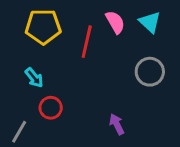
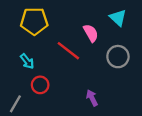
pink semicircle: (115, 22) -> (91, 33), moved
red line: (87, 42) -> (68, 51), moved, turned -65

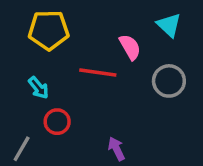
red line: (68, 51) -> (98, 72), turned -30
purple arrow: (92, 98) -> (116, 149), moved

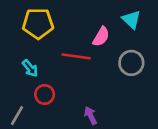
pink semicircle: (130, 47) -> (101, 37), turned 60

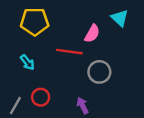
gray circle: (131, 63) -> (99, 72), moved
red circle: (45, 94) -> (41, 97), moved

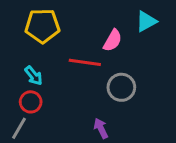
cyan triangle: (120, 18) -> (146, 21), turned 48
red circle: (41, 97) -> (31, 102), moved

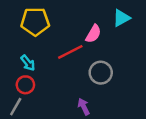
red line: (85, 62) -> (70, 52), turned -35

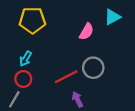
red line: (70, 52) -> (66, 77), moved
cyan arrow: (28, 63) -> (26, 59), turned 70

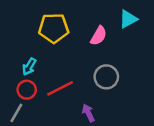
yellow pentagon: (32, 20) -> (54, 28), moved
red line: (66, 77) -> (60, 88), moved

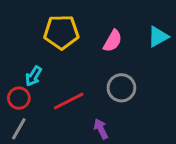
cyan triangle: (128, 19) -> (158, 37), moved
red circle: (27, 90) -> (19, 98), moved

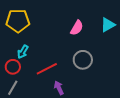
yellow pentagon: (61, 32) -> (18, 21), moved
purple arrow: (101, 129) -> (59, 88), moved

